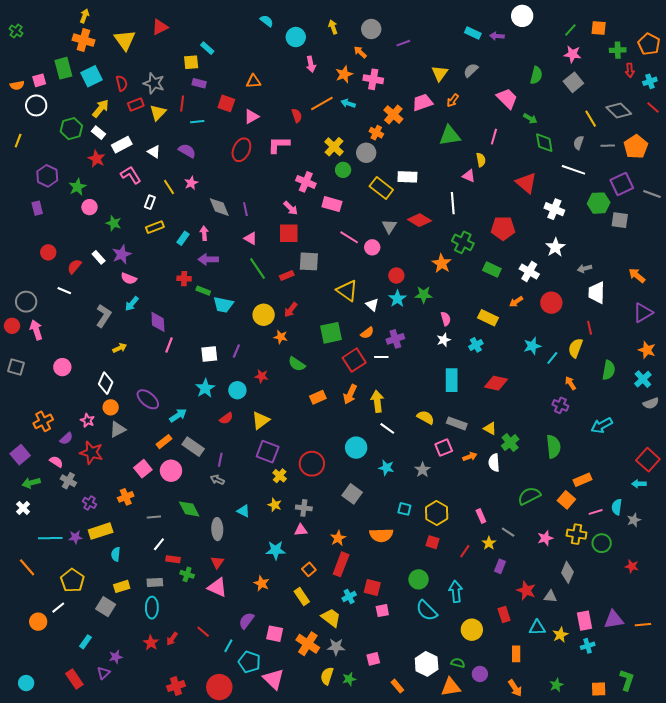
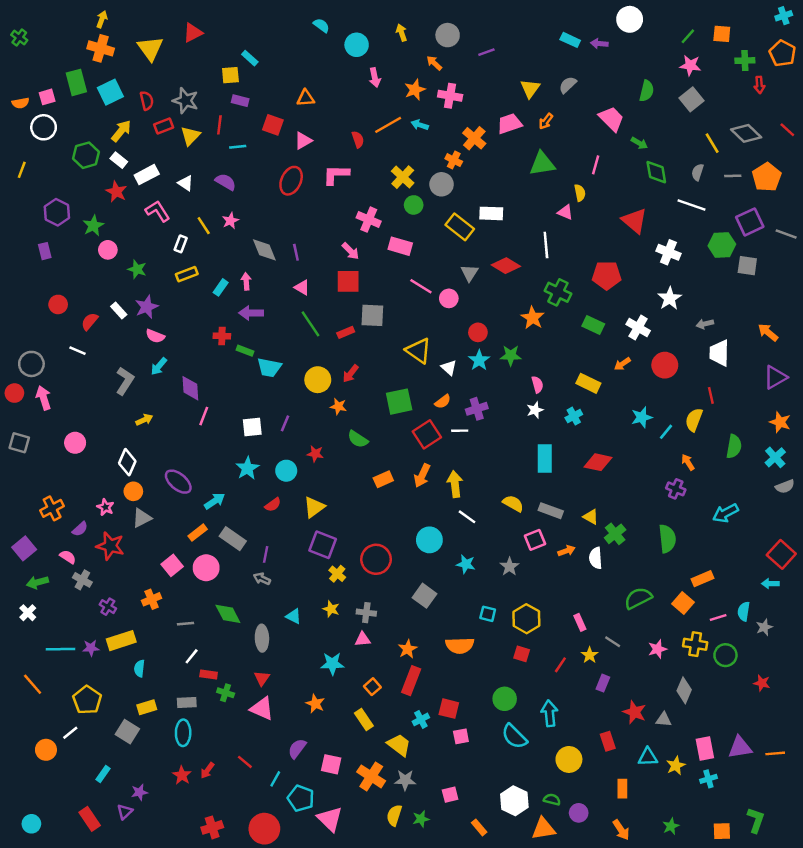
cyan cross: (650, 81) -> (784, 16), moved

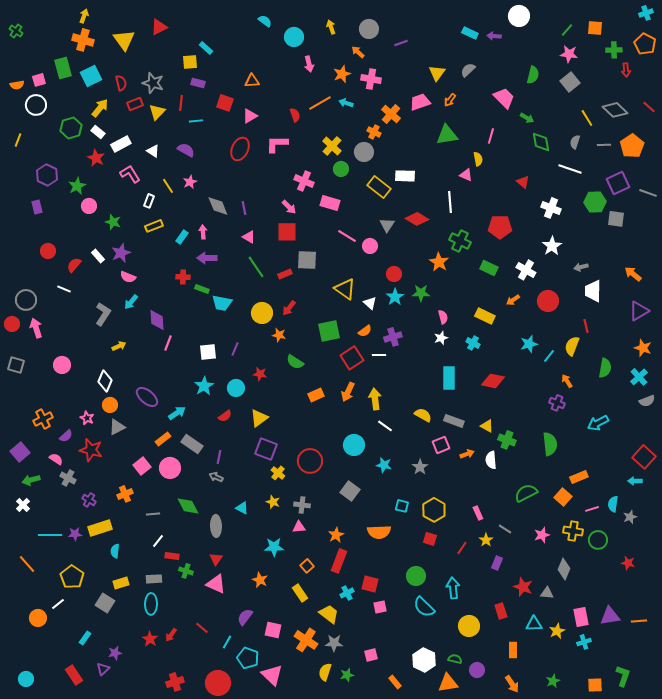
red triangle: (634, 221) -> (523, 182), size x0.6
cyan cross: (574, 416) -> (473, 343), turned -32
green cross: (615, 534) -> (507, 440), turned -30

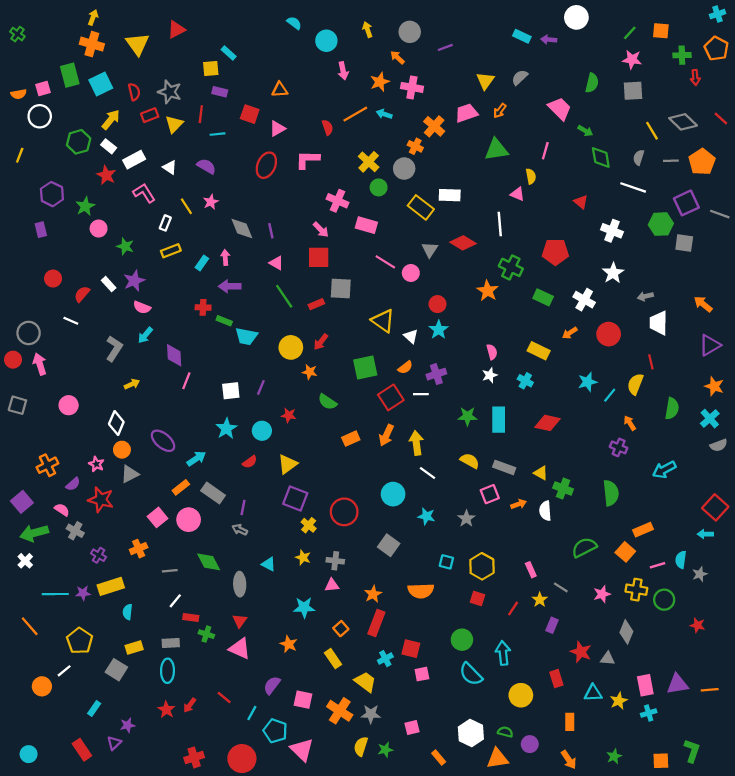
gray square: (570, 82) -> (633, 91), turned 36
green star: (421, 293) -> (467, 416), moved
green arrow: (31, 480) -> (34, 533), size x1.4

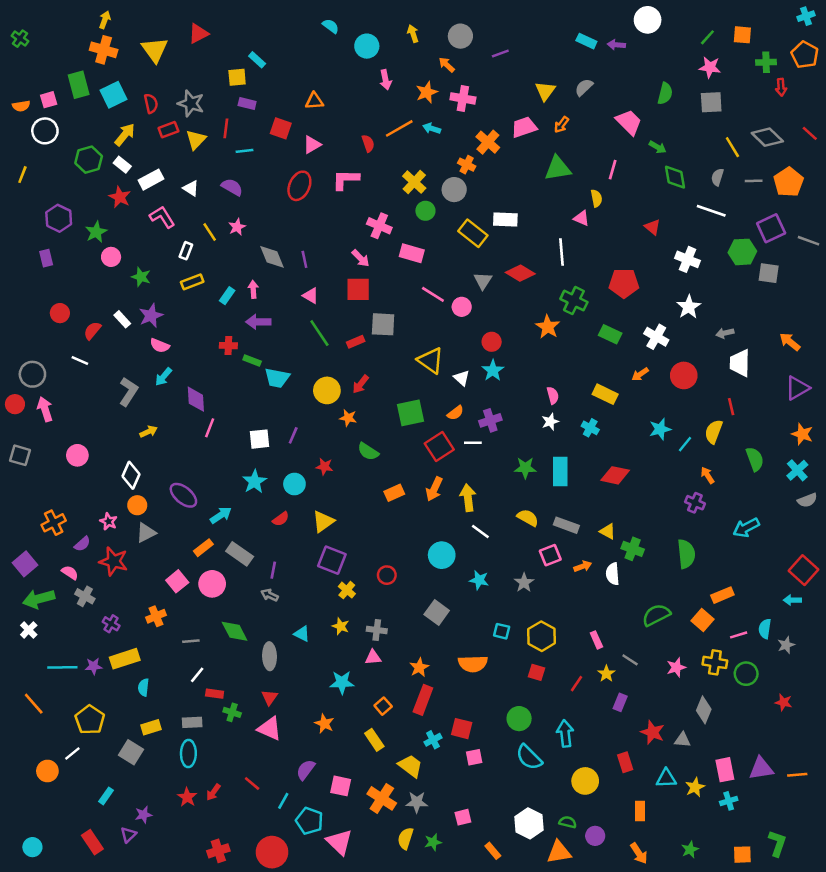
green semicircle: (672, 409) -> (755, 459), turned -30
red circle: (344, 512) -> (387, 575), size x0.6

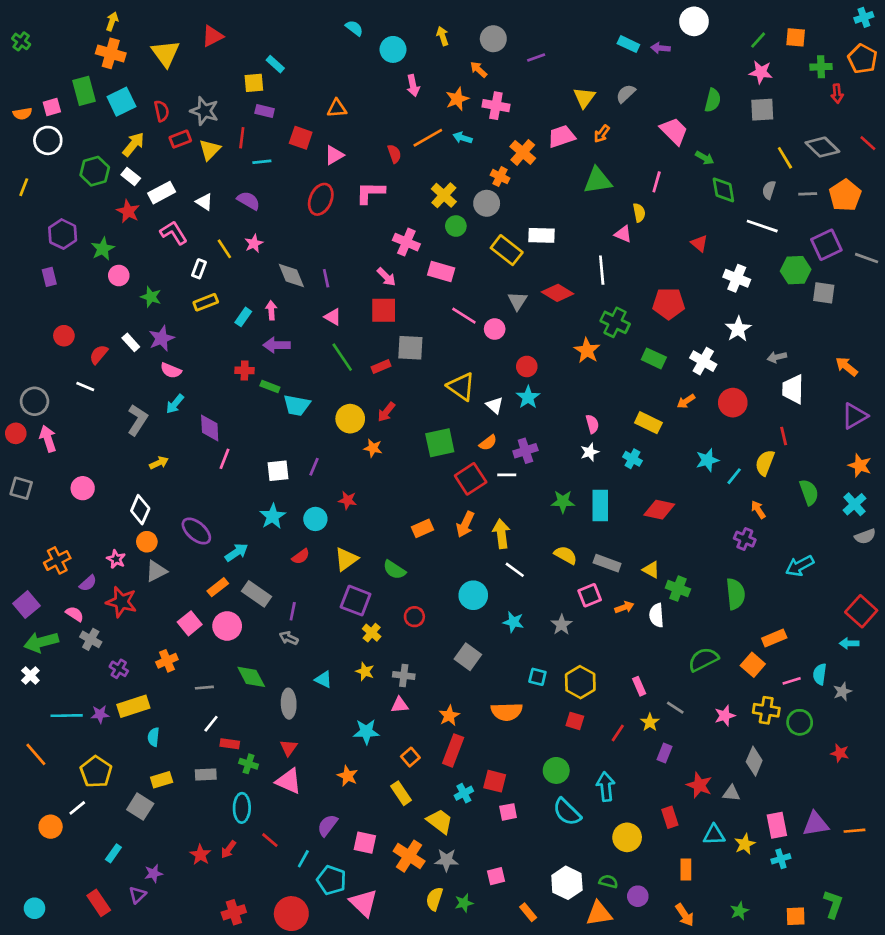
green semicircle: (368, 452) -> (394, 570), moved
cyan ellipse: (188, 754) -> (242, 808), moved

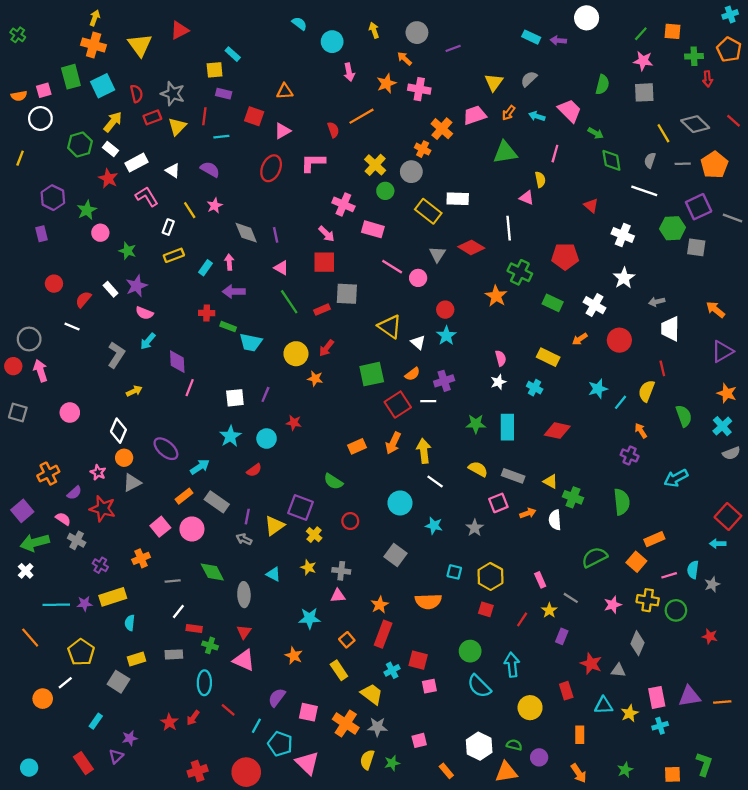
cyan arrow: (463, 138) -> (537, 116), moved
yellow triangle: (346, 559) -> (274, 526), moved

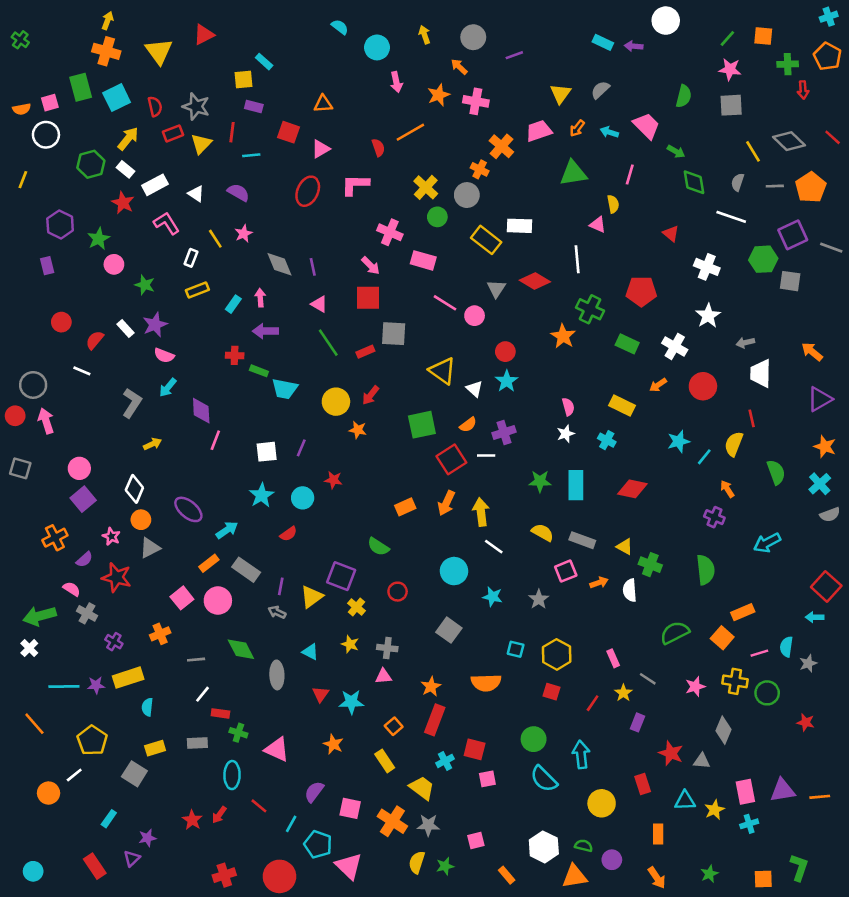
purple square: (22, 511) -> (83, 499), moved
red triangle: (244, 632) -> (321, 694), moved

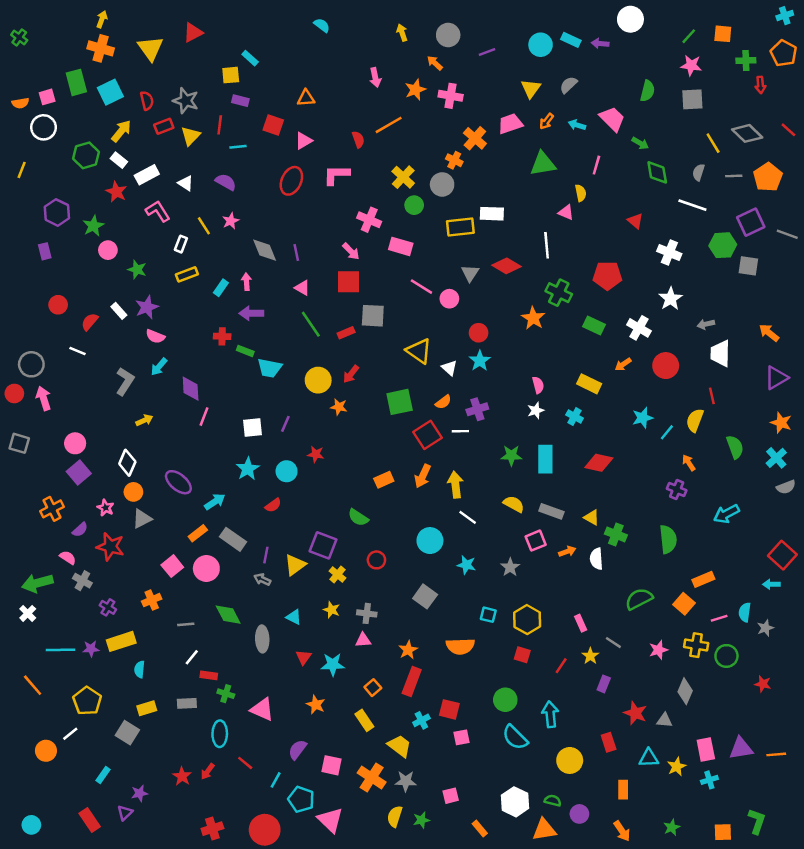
cyan circle: (377, 47) -> (541, 45), moved
yellow rectangle: (486, 240) -> (460, 227), turned -44

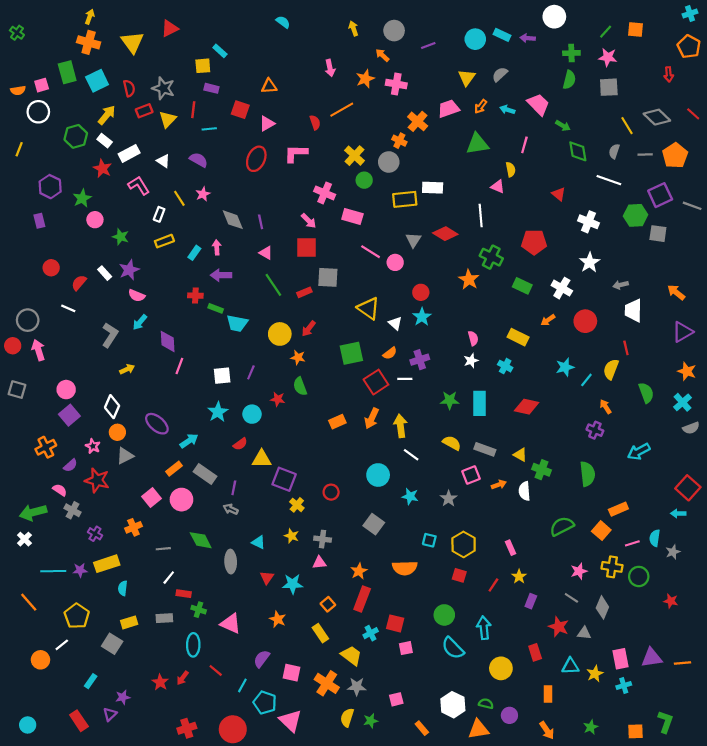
green cross: (746, 61) -> (571, 53), moved
green semicircle: (358, 517) -> (300, 386), moved, turned 36
yellow triangle: (295, 565) -> (262, 459), moved, turned 36
gray line: (613, 643) -> (571, 598), moved

